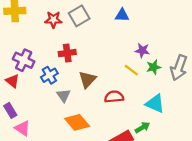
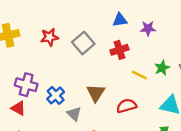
gray square: (79, 16) -> (83, 43), moved
purple star: (142, 50) -> (148, 28), moved
red cross: (67, 53) -> (119, 50), moved

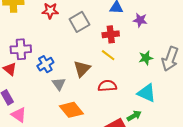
yellow line: (139, 75) -> (108, 55), moved
purple cross: (26, 85) -> (21, 49), turned -30

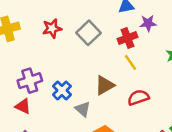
purple star: (140, 20) -> (148, 23), moved
yellow line: (108, 55) -> (130, 62), turned 32
brown triangle: (82, 69) -> (105, 85), turned 30

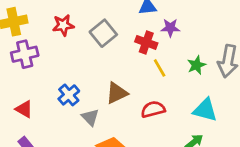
red cross: (128, 38) -> (146, 42), turned 36
yellow line: (130, 62) -> (160, 68), moved
purple cross: (30, 81) -> (25, 54), moved

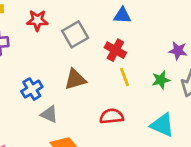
purple star: (170, 28) -> (178, 51), moved
brown triangle: (117, 93) -> (75, 79), moved
gray triangle: (90, 117) -> (49, 114), turned -30

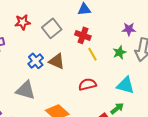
brown triangle: (75, 79) -> (57, 61), turned 48
blue cross: (32, 89) -> (36, 61), moved
gray triangle: (49, 114) -> (26, 90), moved, size x1.5

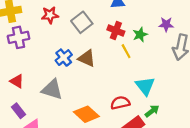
green star: (120, 52) -> (140, 35), moved
red semicircle: (87, 84) -> (120, 103), moved
cyan triangle: (125, 85) -> (145, 86), moved, turned 36

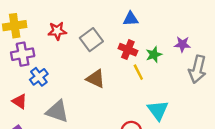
blue cross: (64, 58) -> (39, 77), moved

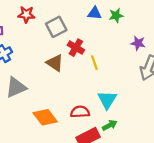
red cross: (128, 50) -> (76, 48), moved
green star: (154, 55) -> (116, 16), moved
gray triangle: (57, 111) -> (16, 87), turned -50

